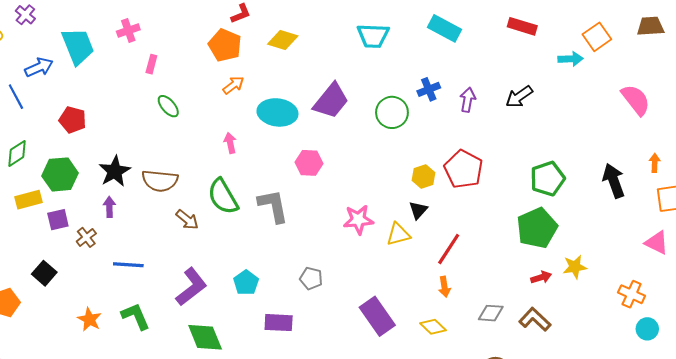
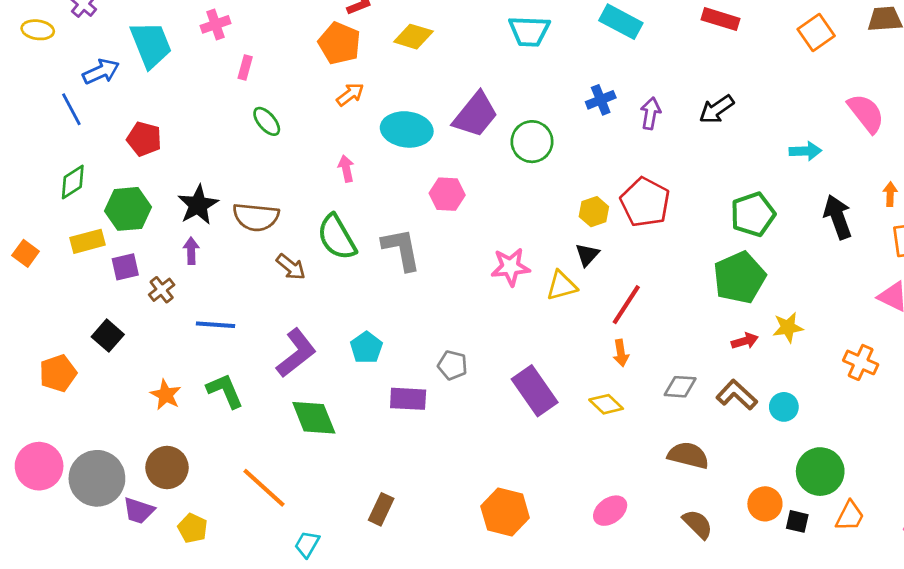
cyan arrow: (571, 59) -> (805, 151), moved
green circle: (392, 112) -> (532, 142), moved
gray pentagon: (311, 278) -> (453, 365), moved
cyan circle: (647, 329) -> (784, 407), moved

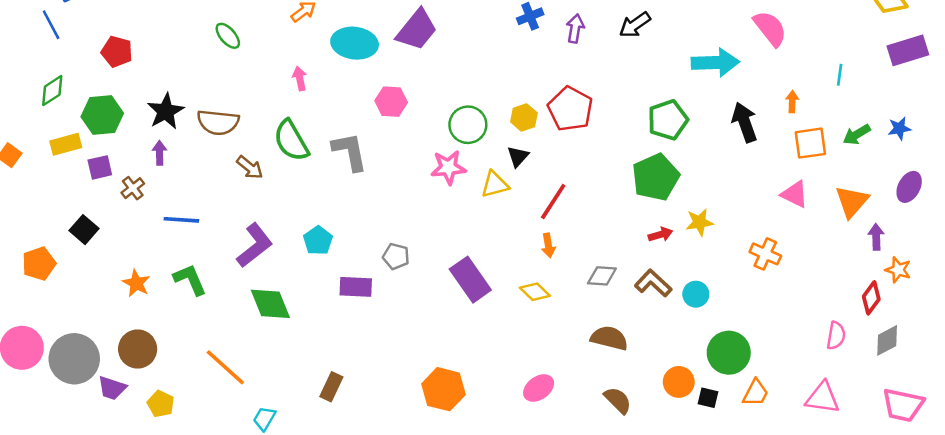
green circle: (532, 142) -> (468, 125), moved
cyan arrow: (805, 151) -> (715, 63), size x1.6

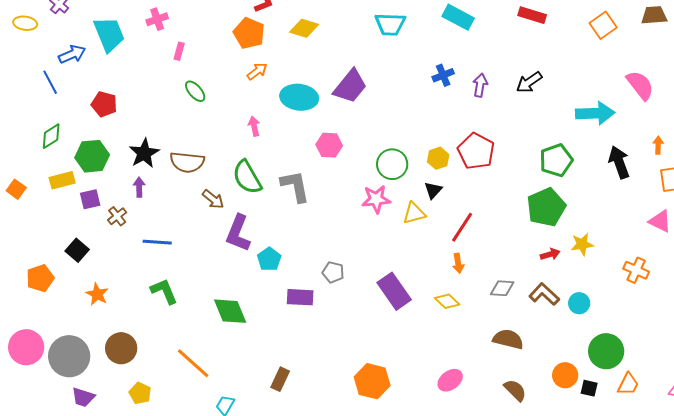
purple L-shape: (255, 245) -> (238, 233), moved, turned 150
orange star: (136, 283) -> (97, 294), moved
purple trapezoid: (112, 388) -> (83, 397), moved

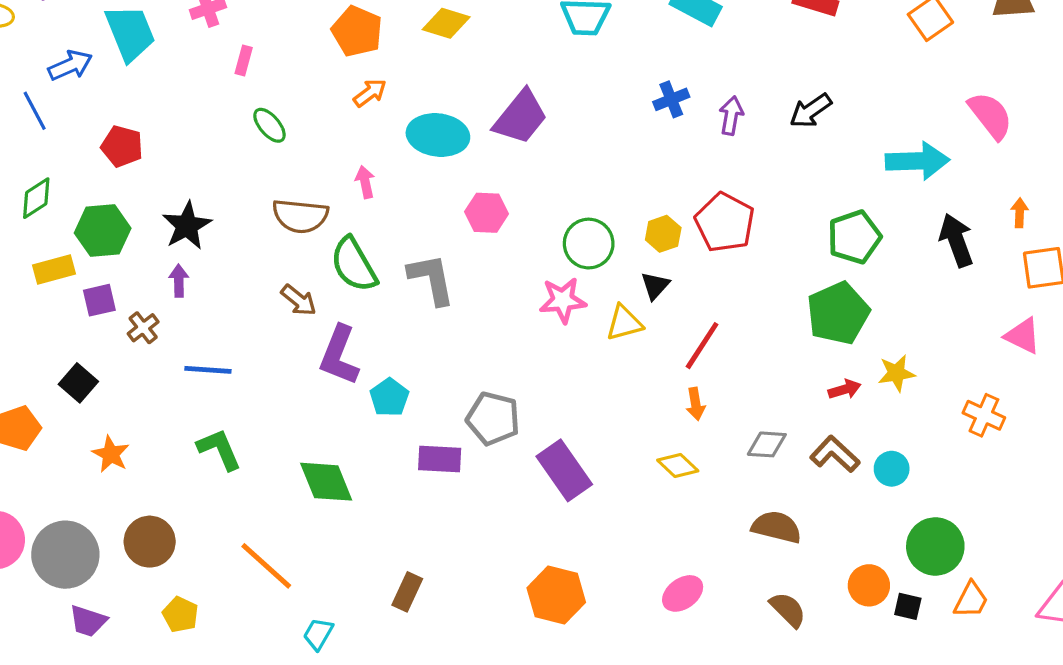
brown semicircle: (187, 162) -> (300, 216), moved
gray pentagon: (333, 272) -> (493, 418), size x1.5
purple rectangle: (394, 291) -> (564, 470), moved

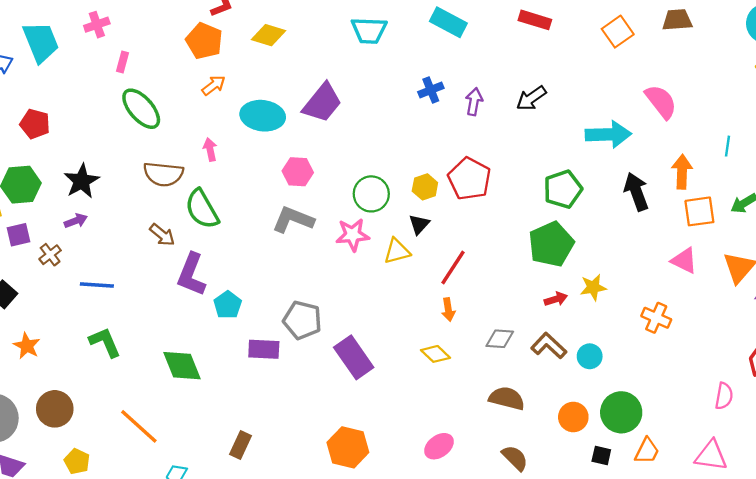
green ellipse: (269, 125) -> (141, 109), size x1.6
orange arrow: (1020, 213) -> (682, 172), size x1.6
gray L-shape: (431, 279) -> (293, 220), moved, turned -57
purple arrow: (179, 281) -> (76, 221), turned 70
orange circle: (869, 585) -> (573, 417), moved

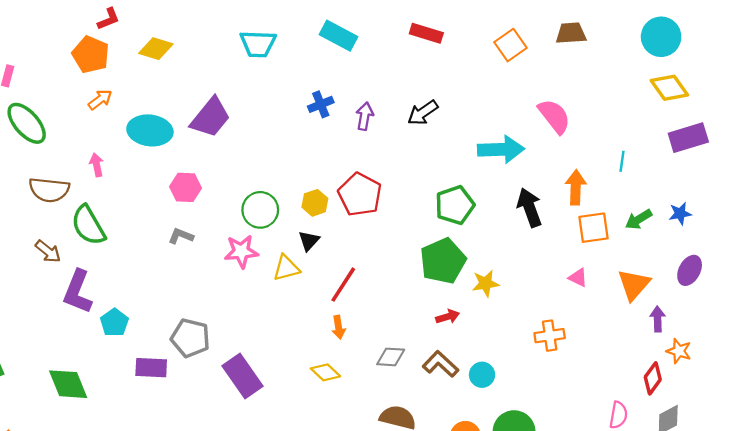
gray L-shape: (293, 220) -> (181, 236), size x0.6
pink triangle: (684, 261) -> (578, 277), size x0.7
yellow star: (593, 287) -> (486, 283), moved
orange cross: (656, 318) -> (550, 336), turned -32

